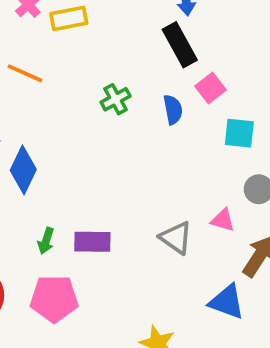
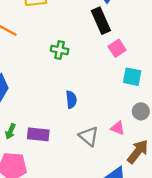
green cross: (116, 99) -> (60, 50), turned 36
blue semicircle: (173, 110) -> (71, 100), moved

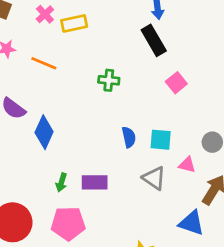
pink square: (117, 48) -> (176, 83), moved
cyan square: (132, 77) -> (161, 140), moved

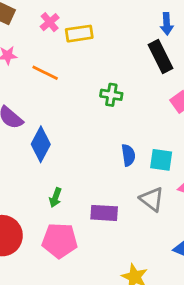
purple rectangle: (95, 182) -> (104, 213), moved

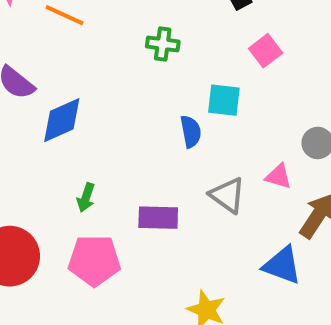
blue diamond: (41, 144) -> (62, 120), turned 40
cyan square: (161, 160) -> (224, 100), moved

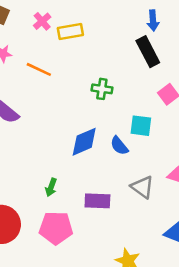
blue diamond: (62, 120) -> (84, 142), moved
blue semicircle: (191, 132) -> (119, 146), turned 150

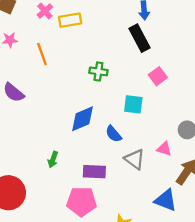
orange line: (39, 69) -> (42, 54), turned 45
blue semicircle: (119, 146) -> (113, 134), moved
pink pentagon: (56, 228) -> (82, 201), moved

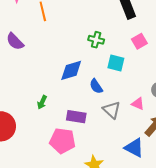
green cross: (98, 71) -> (96, 40), moved

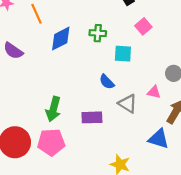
blue diamond: (71, 70) -> (61, 39), moved
green arrow: (42, 102) -> (53, 109), size x1.6
pink pentagon: (62, 141) -> (51, 142), moved

